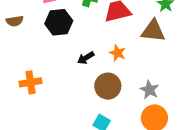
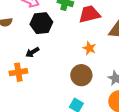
black arrow: (86, 58) -> (32, 52), moved

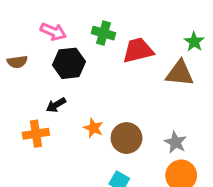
orange star: (89, 48) -> (93, 128), moved

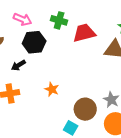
black arrow: (56, 105) -> (18, 65), moved
brown circle: (127, 138) -> (85, 109), moved

